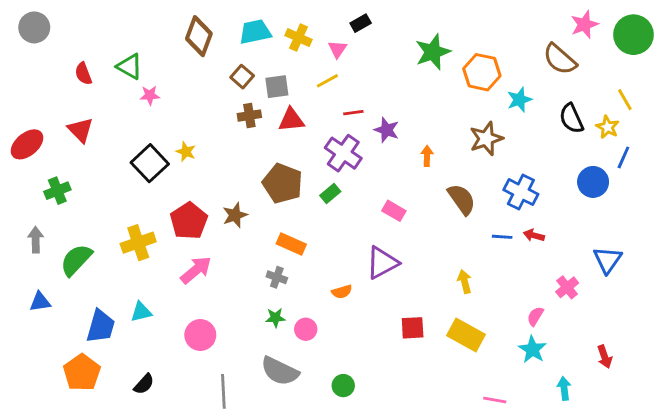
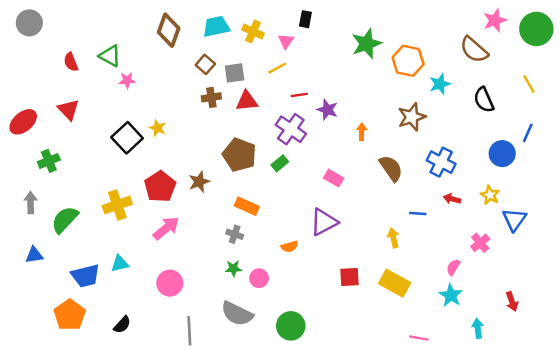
black rectangle: (361, 23) -> (305, 19), turned -49
yellow star: (608, 127) -> (490, 195), moved
blue line: (502, 237) -> (418, 213), moved
blue trapezoid: (101, 326) -> (86, 276), turned 60
green circle: (343, 386) -> (291, 326), size x1.5

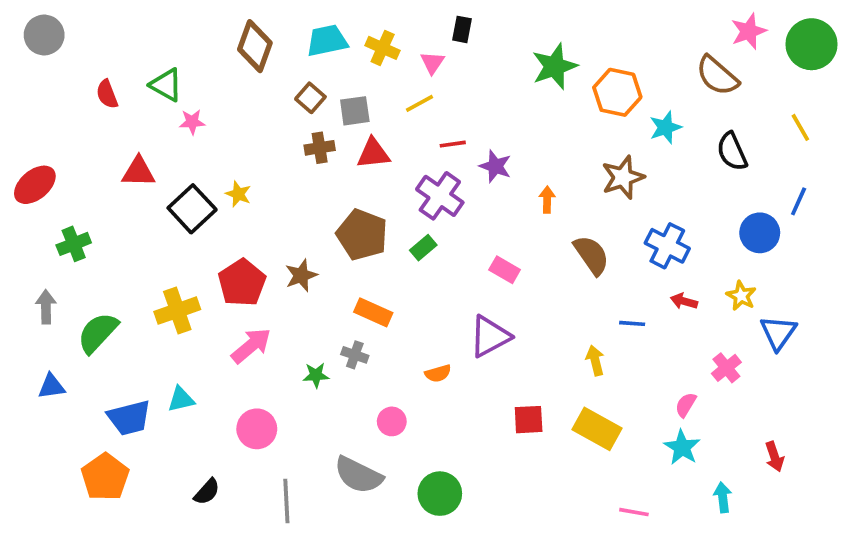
red triangle: (68, 110) -> (138, 172), moved, turned -45
green star: (233, 268) -> (316, 375), moved
black semicircle: (122, 325) -> (207, 492), moved

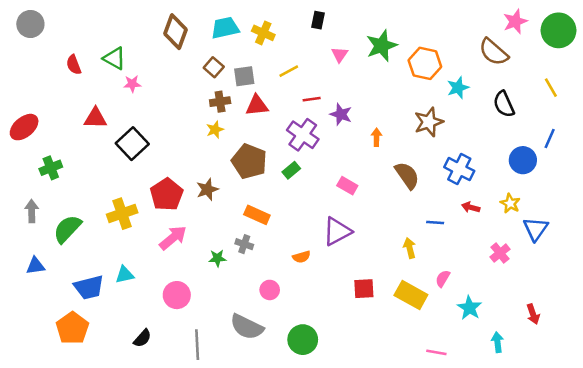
pink triangle: (432, 63) -> (340, 55), moved
yellow star: (238, 194) -> (215, 130), moved, turned 30
pink semicircle: (686, 405) -> (443, 278), moved

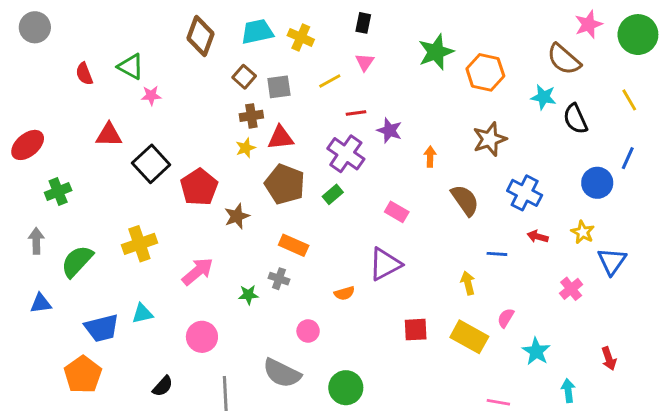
pink triangle: (340, 55) -> (365, 62), moved
cyan star: (458, 88) -> (543, 97), moved, turned 30
red triangle: (257, 105) -> (280, 138), moved
red pentagon: (167, 195) -> (199, 187), moved

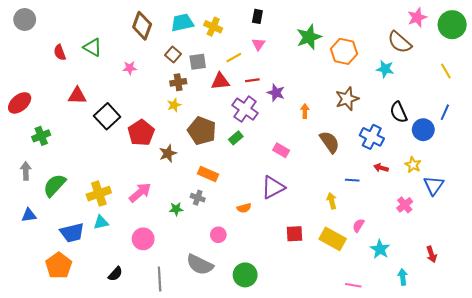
pink star: (151, 96) -> (130, 68), moved
black semicircle: (575, 119) -> (399, 112), moved
red triangle: (280, 138) -> (220, 81), moved
yellow cross: (139, 244) -> (99, 194), moved

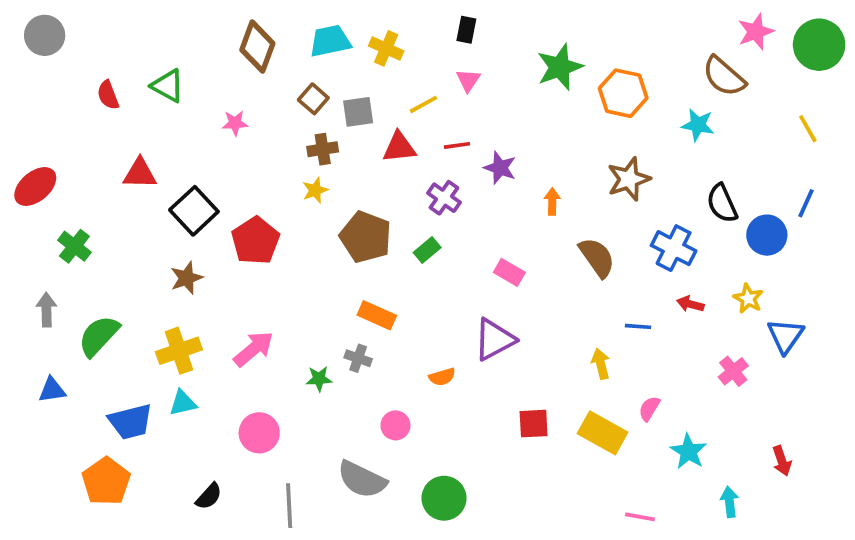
purple cross: (245, 109) -> (444, 198), size x0.7
green cross: (41, 136) -> (74, 246), turned -30
brown star: (168, 153) -> (186, 278), moved

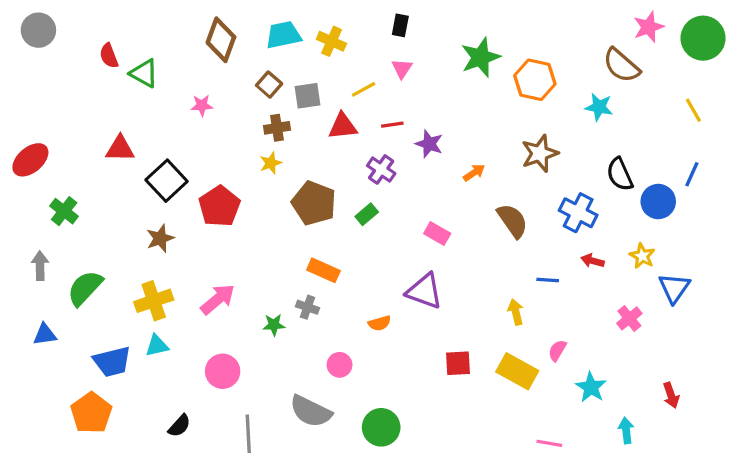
red semicircle: (108, 95) -> (109, 56), moved
orange arrow: (552, 201) -> (474, 173), turned 55
purple triangle: (494, 340) -> (424, 291), turned 48

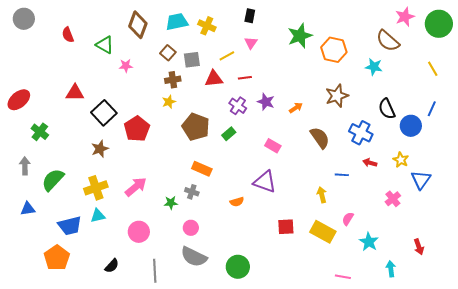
green triangle: (144, 73) -> (105, 45), moved
purple star: (429, 144) -> (266, 102), moved
pink circle: (340, 365) -> (191, 228), moved

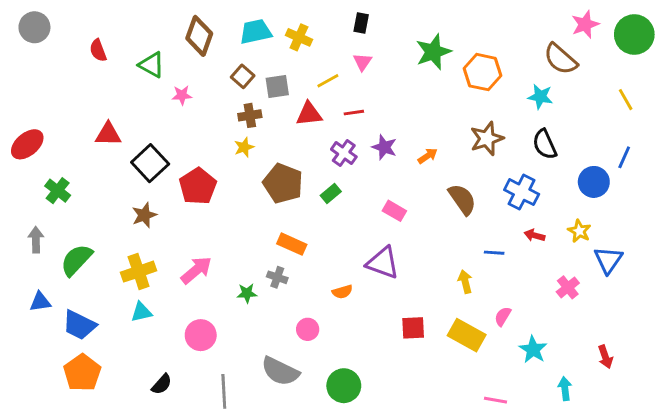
black semicircle: (387, 109) -> (545, 144), moved
blue trapezoid: (70, 226) -> (79, 325), moved, turned 40
pink circle: (191, 228) -> (308, 329), moved

